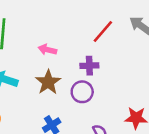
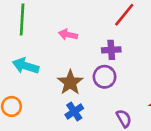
brown star: (48, 82) -> (70, 82), moved

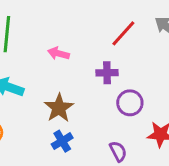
purple circle: (105, 77) -> (130, 103), moved

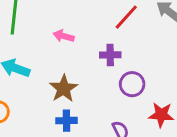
blue cross: (62, 141) -> (66, 121), turned 30

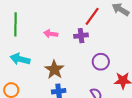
purple cross: (110, 55) -> (81, 36), moved

